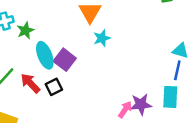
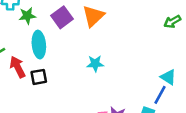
cyan star: (102, 38) -> (95, 64), moved
purple square: (65, 60) -> (62, 17), moved

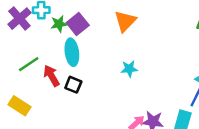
purple square: (62, 17) -> (78, 24), moved
black square: (39, 77) -> (73, 85), turned 35

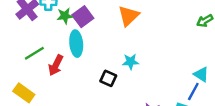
red arrow: (52, 76) -> (56, 65), turned -126
black square: (73, 85) -> (108, 78), moved

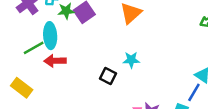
cyan ellipse: (76, 44) -> (50, 36), moved
red arrow: (56, 65) -> (55, 61), turned 60

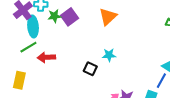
cyan ellipse: (50, 36) -> (33, 27), moved
yellow rectangle: (22, 88) -> (19, 80), turned 66

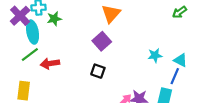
purple square: (69, 17) -> (102, 41), moved
cyan star: (109, 55) -> (155, 55), moved

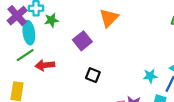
purple square: (102, 41) -> (82, 41), moved
cyan star: (155, 55) -> (150, 76), moved

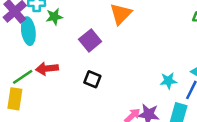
green line: (25, 55) -> (23, 77), moved
black square: (93, 75) -> (92, 79), moved

